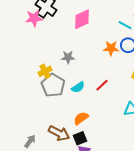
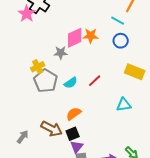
pink star: (34, 18) -> (27, 14), turned -30
pink diamond: (82, 19) -> (75, 38), moved
orange star: (111, 48) -> (91, 36), moved

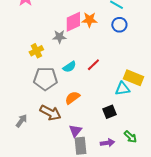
yellow rectangle: (135, 72) -> (133, 78), moved
gray pentagon: (46, 81) -> (45, 79), moved, turned -30
black square: (73, 134) -> (109, 112), moved

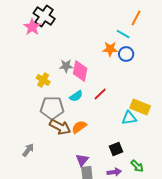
orange star: (89, 20) -> (110, 49), moved
pink diamond: (73, 22) -> (80, 71), moved, turned -55
yellow cross: (36, 51) -> (43, 80), turned -32
black square: (109, 112) -> (116, 149), moved
brown arrow: (50, 113) -> (60, 127), moved

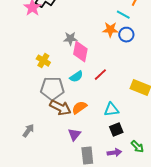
gray star: (66, 66) -> (70, 39), moved
cyan triangle: (129, 118) -> (111, 110), moved
purple triangle: (82, 160) -> (74, 135), moved

